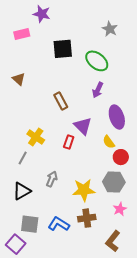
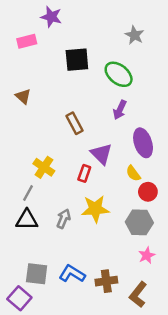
yellow star: (84, 190) -> (95, 209), moved
black triangle: (22, 191) -> (27, 220), moved, turned 30
brown cross: (87, 218) -> (106, 281), moved

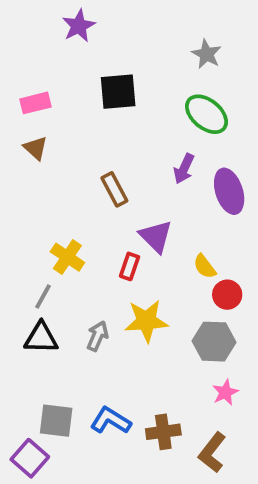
purple star: (51, 17) -> (79, 26), turned 30
pink rectangle: (27, 41) -> (35, 103), moved
green ellipse: (119, 74) -> (207, 114), moved
purple ellipse: (143, 143) -> (229, 191), moved

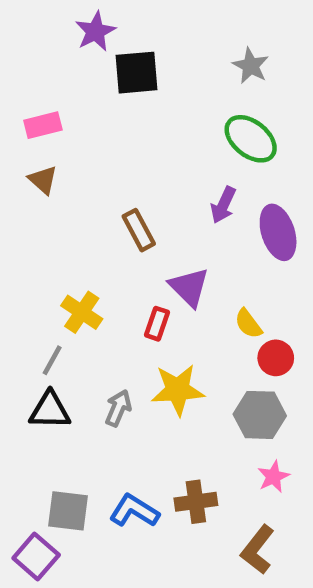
black square: (118, 92) -> (137, 73), moved
brown cross: (163, 432) -> (196, 502), moved

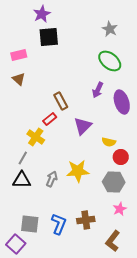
black square: (137, 73) -> (49, 37), moved
purple triangle: (189, 287) -> (83, 126), turned 30
red rectangle: (157, 324) -> (50, 119), moved, turned 32
yellow semicircle: (248, 324) -> (109, 142), turned -40
blue L-shape: (134, 511) -> (59, 224), turned 80

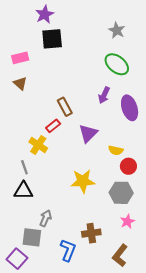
gray line: (23, 158) -> (24, 167), turned -48
gray arrow: (52, 179) -> (46, 218), moved
blue L-shape: (59, 224) -> (68, 250), moved

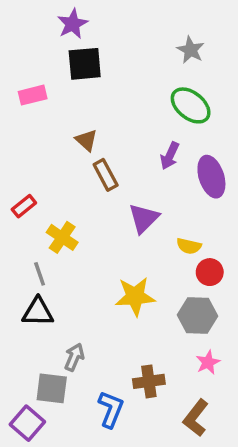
brown triangle: (20, 83) -> (86, 140), moved
red rectangle: (53, 126) -> (24, 206), moved

